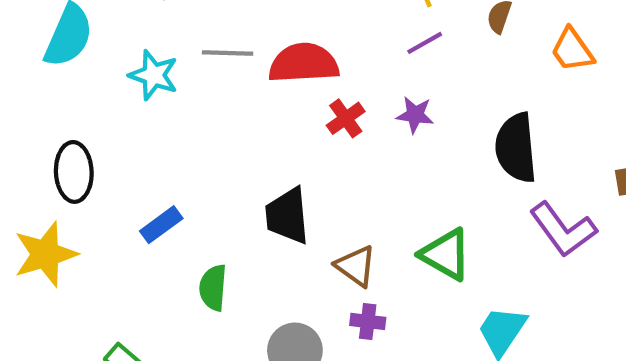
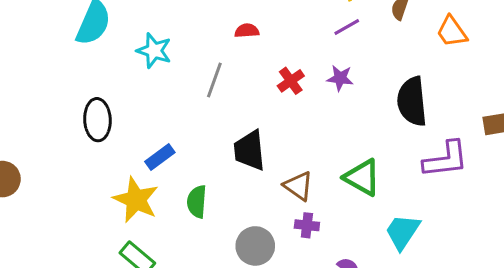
gray line: (228, 53) -> (214, 80), moved, turned -72
red semicircle: (304, 63) -> (247, 31), moved, size x0.5
purple L-shape: (563, 229) -> (446, 159), turned -60
yellow star: (45, 254) -> (136, 200), moved, turned -30

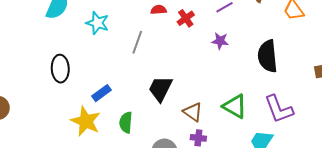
red cross: (291, 81) -> (186, 18), moved
black trapezoid: (249, 150) -> (160, 89), turned 32
purple L-shape: (446, 159) -> (279, 109), moved, turned 76

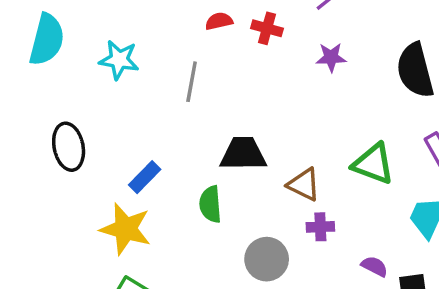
red cross: (186, 18) -> (267, 28), turned -30
black trapezoid: (160, 89) -> (243, 154), turned 72
green semicircle: (126, 122) -> (210, 204), moved

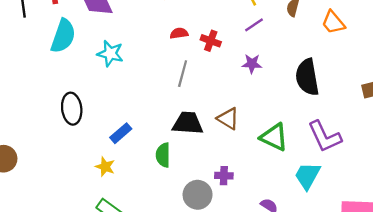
gray line: (192, 82) -> (183, 74), moved
brown triangle: (304, 185) -> (228, 119), moved
purple cross: (320, 227) -> (224, 176), moved
yellow star: (126, 229) -> (105, 167), size x0.6

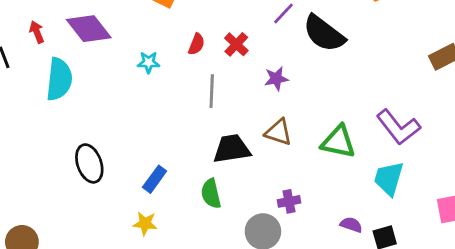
red semicircle: (179, 33) -> (197, 44), turned 132
red cross: (211, 41) -> (236, 44), turned 36
cyan star: (110, 54) -> (149, 62), moved, size x0.7
purple star: (252, 64) -> (276, 79), moved
black semicircle: (307, 77) -> (324, 33), moved, turned -30

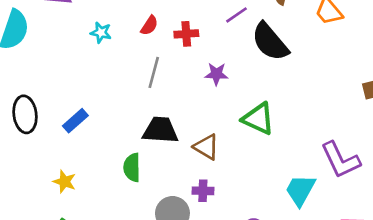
red cross: (236, 44) -> (186, 34), turned 30
purple L-shape: (398, 127) -> (340, 160), moved
brown triangle: (278, 132) -> (206, 147), moved
green triangle: (338, 142) -> (258, 119), moved
blue rectangle: (155, 179) -> (75, 121), moved

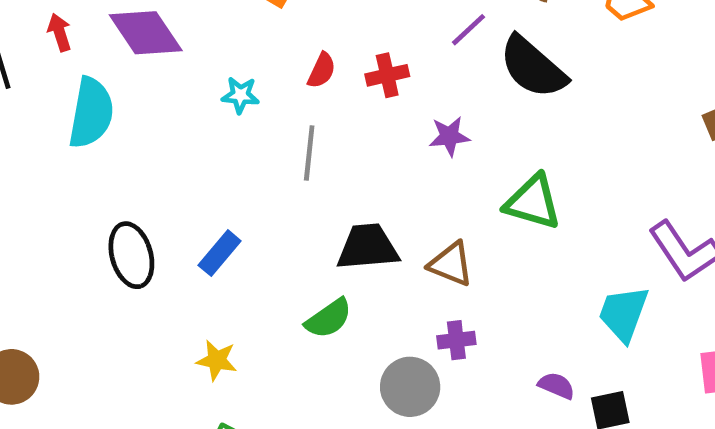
gray line: (154, 72) -> (309, 153), moved
green semicircle: (132, 167) -> (329, 318), turned -116

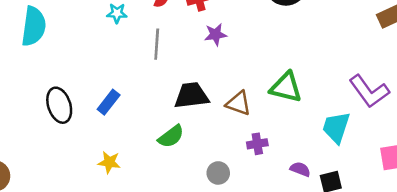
purple star: (449, 136) -> (216, 34), moved
green triangle: (533, 202) -> (286, 87), moved
purple cross: (456, 340) -> (257, 144), moved
gray circle: (410, 387) -> (218, 173), size x0.7

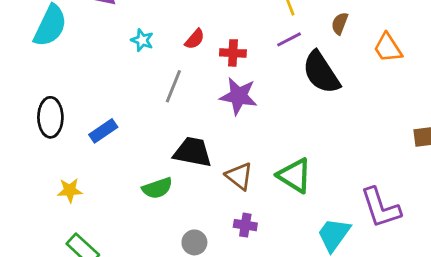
purple star: (216, 34) -> (239, 96), size x1.5
yellow star: (109, 162) -> (70, 190), moved, turned -30

